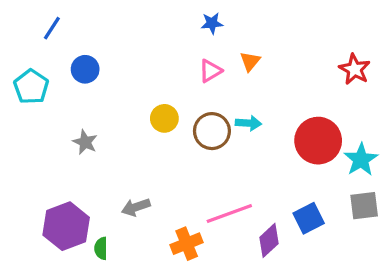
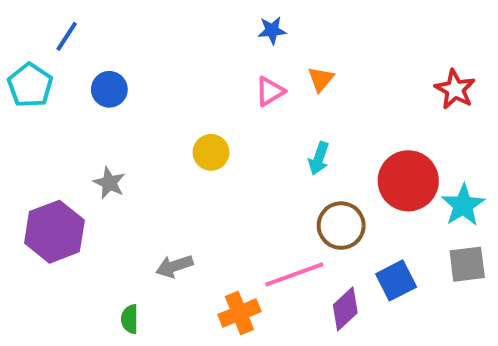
cyan pentagon: (31, 87) -> (30, 85), moved
cyan arrow: (248, 123) -> (319, 158), turned 105
brown circle: (212, 131) -> (341, 226), moved
purple hexagon: (66, 226) -> (54, 232), moved

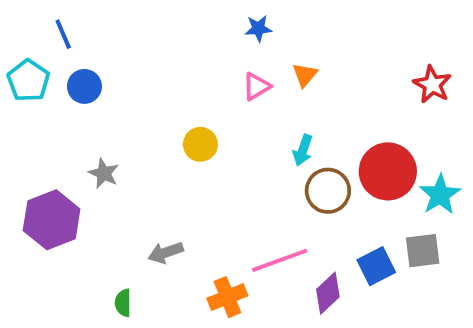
blue line: (67, 36) -> (63, 34), turned -56
blue circle: (109, 89) -> (84, 86), moved
brown circle: (341, 226) -> (328, 191), moved
gray square: (467, 264) -> (423, 251), moved

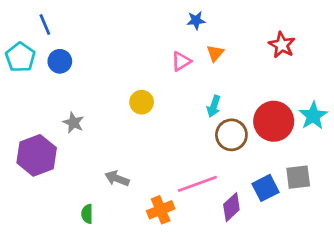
blue star: (258, 28) -> (196, 20), moved
red star: (432, 84) -> (282, 45), moved
cyan star: (440, 195) -> (313, 116), moved
gray arrow: (166, 253) -> (117, 178), turned 40

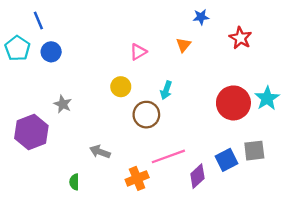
blue star: (196, 20) -> (201, 17), moved
pink triangle: (181, 61) -> (138, 52), moved
cyan arrow: (214, 106) -> (166, 90), moved
brown circle: (231, 135) -> (146, 115), moved

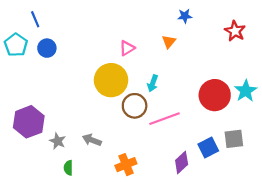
red star: (240, 38) -> (235, 31), moved
yellow circle: (121, 87) -> (111, 80), size x1.8
gray star: (63, 104) -> (58, 141), moved
pink line: (168, 156) -> (164, 119), moved

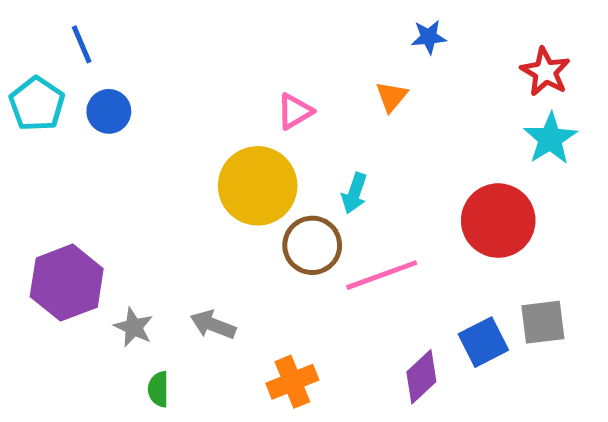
cyan star: (246, 91) -> (550, 139), moved

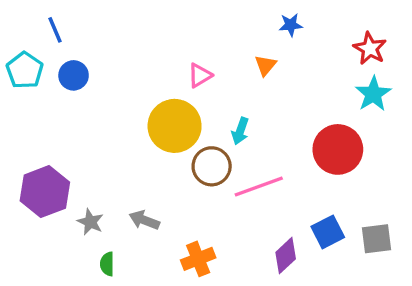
gray square: (543, 322) -> (377, 239), moved

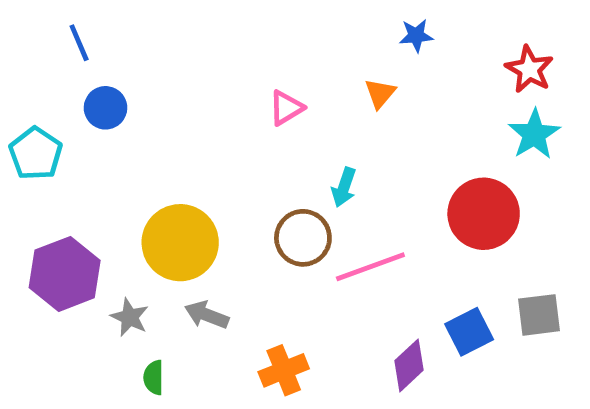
cyan pentagon: (25, 70) -> (36, 154), moved
yellow circle: (175, 126) -> (180, 243), moved
gray square: (377, 239) -> (539, 315), moved

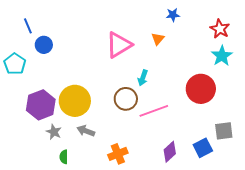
blue line: (79, 43) -> (28, 26), moved
pink triangle: (286, 108) -> (119, 45), size x1.8
purple hexagon: (65, 274) -> (41, 105), moved
blue square: (469, 332) -> (203, 148), moved

